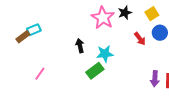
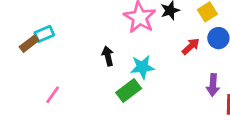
red arrow: (140, 39) -> (191, 46), turned -96
purple arrow: (155, 79) -> (213, 85), moved

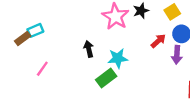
purple arrow: (213, 85) -> (177, 55), moved
pink line: (53, 95) -> (42, 69), moved

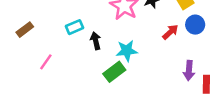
cyan rectangle: (35, 30) -> (75, 27), moved
purple arrow: (177, 55) -> (189, 71), moved

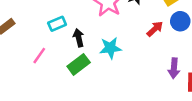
pink line: (46, 62) -> (39, 56), moved
green rectangle: (114, 72) -> (79, 64), moved

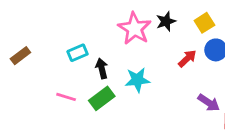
pink line: (39, 56) -> (66, 97), moved, turned 72
purple arrow: (174, 68) -> (209, 103), turned -60

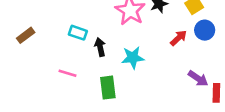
cyan rectangle: (78, 53) -> (78, 33), turned 42
green rectangle: (102, 98) -> (108, 88), moved, turned -60

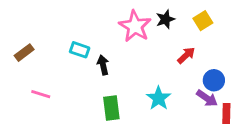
blue circle: (205, 30) -> (214, 80), moved
cyan star: (133, 58) -> (159, 98), moved, turned -30
pink line: (67, 73) -> (41, 94), moved

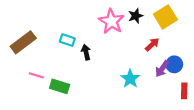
yellow square: (203, 21) -> (165, 17), size x1.5
brown rectangle: (24, 53) -> (23, 42), size x1.6
purple arrow: (207, 98) -> (162, 69), moved, turned 91
green rectangle: (111, 108) -> (60, 86), moved, turned -66

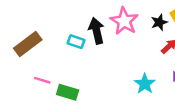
black star: (136, 16) -> (159, 22), moved
black arrow: (86, 52) -> (96, 31), moved, size x1.5

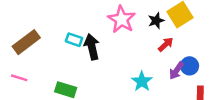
black arrow: (96, 31) -> (92, 47), moved
pink line: (42, 80) -> (19, 78), moved

